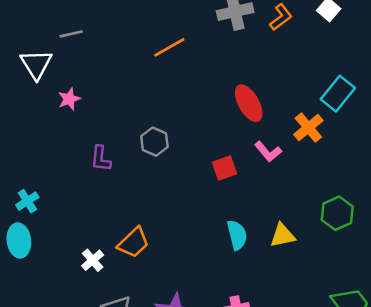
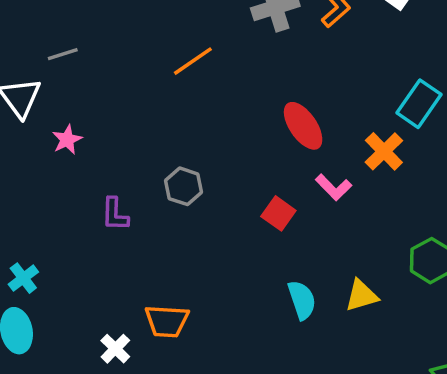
red square: (225, 168) -> (278, 213), turned -30
orange trapezoid: (133, 243) -> (167, 321), turned 52

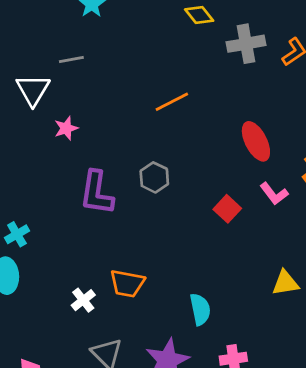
orange line: (193, 61) -> (172, 102), moved
purple L-shape: (115, 214) -> (97, 193), size x1.6
cyan semicircle: (302, 300) -> (200, 309), moved

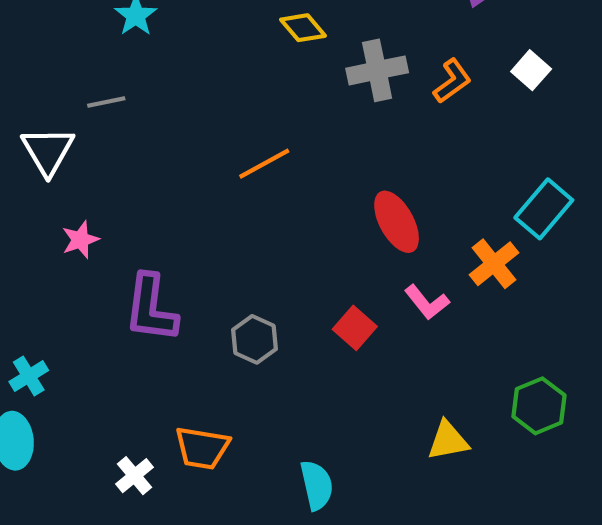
pink star: (66, 128) -> (80, 240), moved
gray hexagon: (154, 177) -> (255, 339), moved

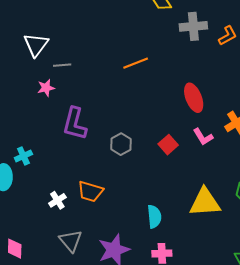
gray line: (106, 102) -> (62, 65), moved
cyan cross: (29, 376) -> (23, 156), moved
yellow triangle: (448, 441) -> (205, 202), size x1.6
cyan semicircle: (317, 485) -> (154, 217), moved

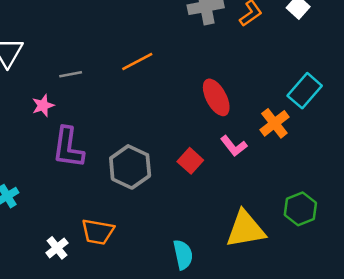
gray line: (62, 65) -> (71, 74), moved
pink star: (46, 88) -> (43, 106), moved
gray hexagon: (121, 144) -> (130, 167), size x1.5

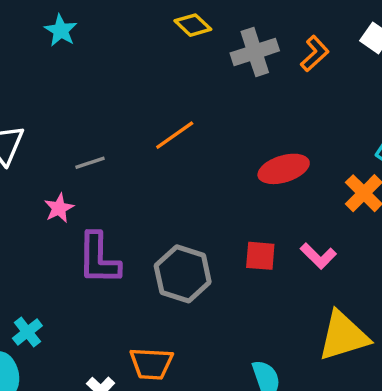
red ellipse: (216, 97) -> (284, 169), turned -72
pink L-shape: (234, 146) -> (318, 256), moved
red square: (190, 161) -> (260, 256), turned -30

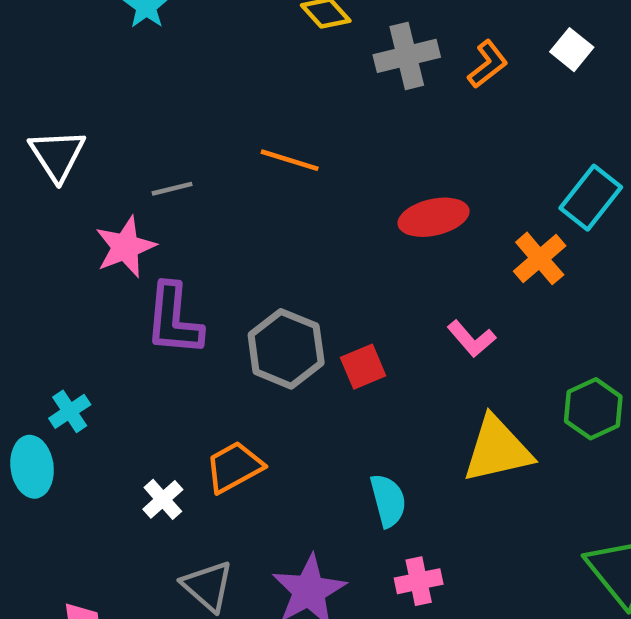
orange line: (175, 135) -> (290, 160), turned 48
pink star: (59, 208) -> (125, 247), size x1.5
red square: (260, 256) -> (363, 367), moved, turned -32
orange trapezoid: (151, 364) -> (234, 467), turned 144

